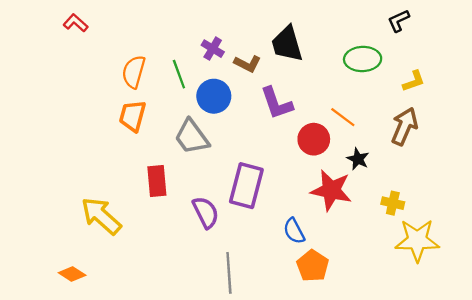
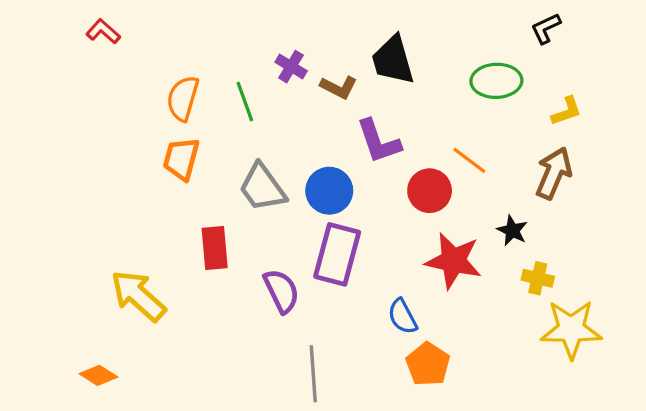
blue circle: (214, 96) -> (329, 191), moved
black star: (358, 159) -> (512, 230), moved

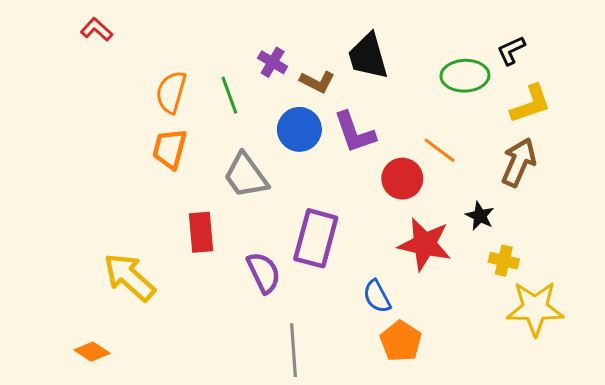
black L-shape: (546, 28) -> (511, 50), moved
yellow L-shape: (566, 111) -> (531, 104), size x1.4
blue circle: (329, 191) -> (299, 129), moved

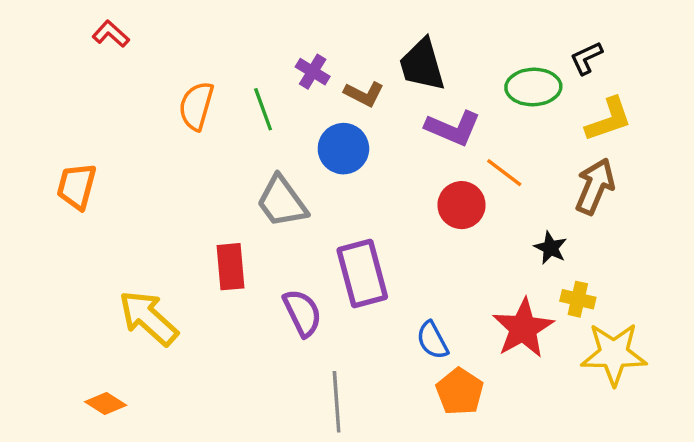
purple L-shape: (355, 132) -> (453, 128), moved, turned -48
orange trapezoid: (170, 149) -> (77, 186), moved
purple rectangle: (316, 238) -> (362, 274), turned -30
red star: (425, 244) -> (523, 328), moved, turned 30

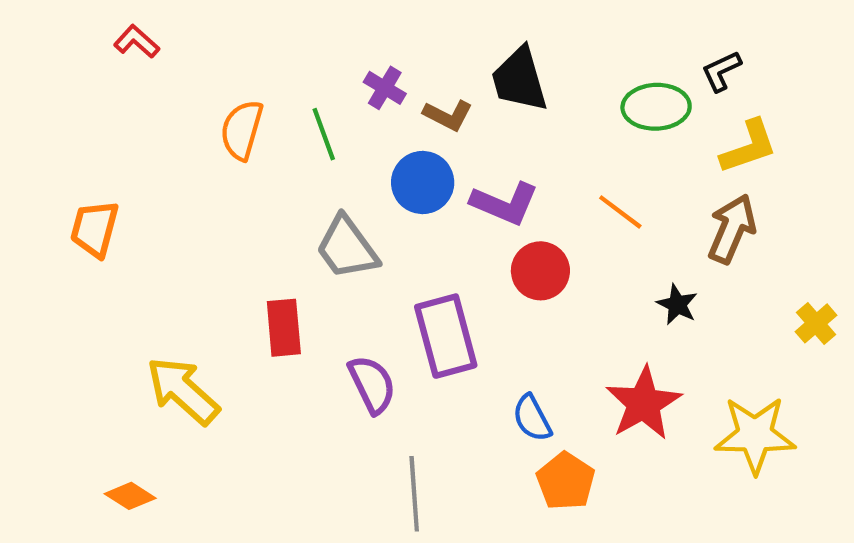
purple L-shape: (453, 128) -> (505, 204), moved
red circle: (462, 205) -> (540, 271), moved
yellow cross: (578, 299) -> (816, 323), moved, turned 36

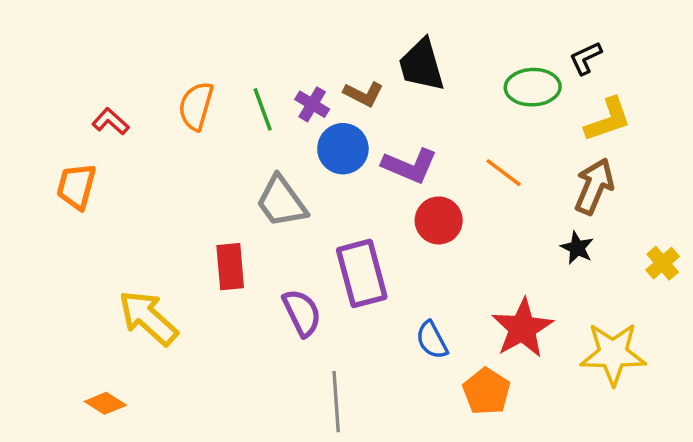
red L-shape: (137, 42) -> (111, 121), moved
purple cross: (385, 88) -> (312, 104), moved
black star: (677, 305) -> (577, 248), moved
orange pentagon: (566, 481) -> (487, 391), moved

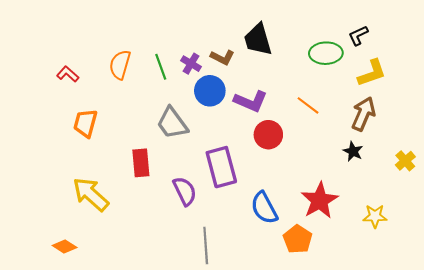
orange trapezoid: (76, 186) -> (85, 123), moved
blue semicircle: (432, 340) -> (264, 208), size x1.4
yellow star: (613, 354) -> (375, 216), size x0.6

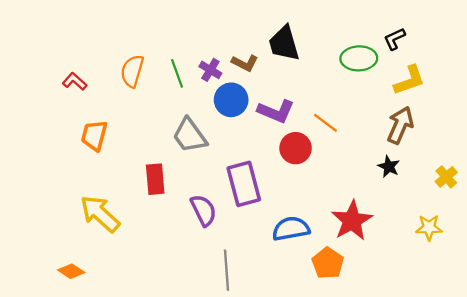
orange line: (308, 105) -> (325, 123), moved
blue semicircle: (264, 208) -> (291, 229), turned 108
yellow star: (375, 216) -> (429, 228), moved

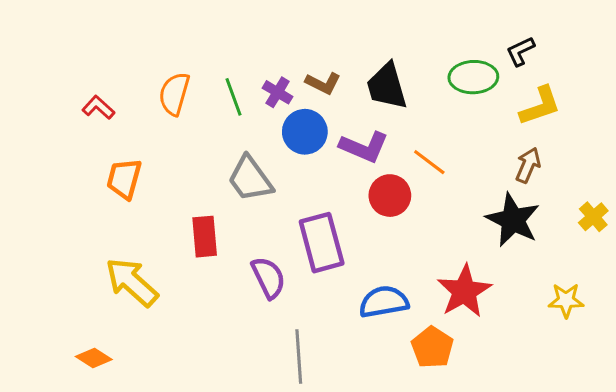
black trapezoid: (284, 43) -> (387, 86), moved
brown arrow: (400, 125) -> (528, 165), size x0.7
black star: (389, 167) -> (513, 220), size x1.8
yellow cross: (446, 177) -> (593, 217), moved

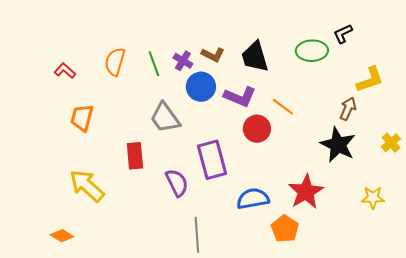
yellow L-shape: (540, 106) -> (370, 80), moved

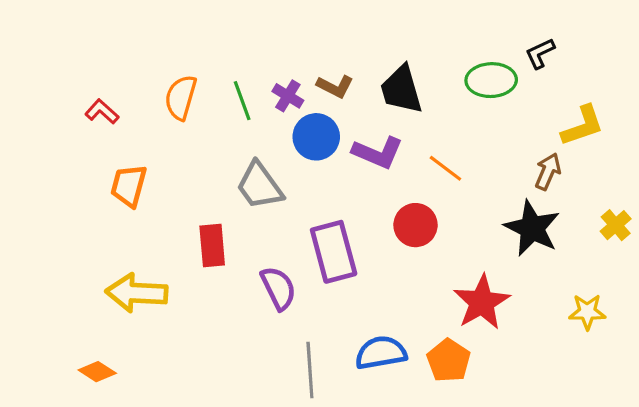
red circle: (257, 129) -> (415, 225), moved
yellow arrow: (87, 186) -> (137, 293), turned -39
blue semicircle: (253, 199) -> (381, 353), moved

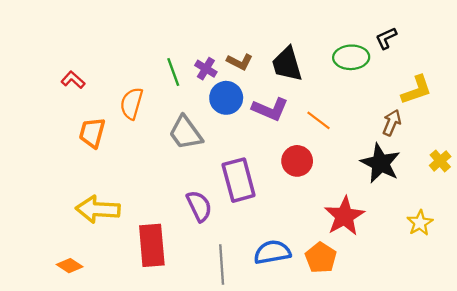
orange semicircle: (181, 97) -> (132, 103), moved
red rectangle: (212, 246) -> (152, 245), moved, size x1.4
yellow star: (587, 312) -> (420, 223), turned -30

